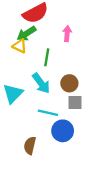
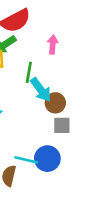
cyan arrow: (41, 83) -> (41, 90), moved
cyan line: (48, 113) -> (26, 160), moved

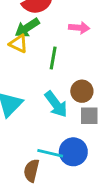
pink arrow: (53, 45) -> (79, 28), turned 90
cyan arrow: (41, 90) -> (56, 104), moved

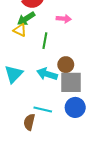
cyan arrow: (56, 104) -> (47, 74), turned 144
gray square: (89, 116) -> (71, 82), size x1.6
blue circle: (73, 152) -> (75, 107), moved

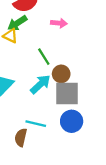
green line: (45, 41) -> (44, 57), moved, turned -42
cyan arrow: (47, 74) -> (40, 84), turned 120

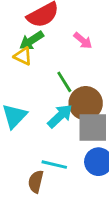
pink arrow: (59, 23) -> (83, 41), turned 35
brown circle: (61, 74) -> (86, 103), size x1.5

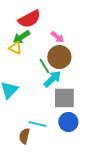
brown circle: (86, 103) -> (59, 57), moved
cyan arrow: (60, 116) -> (52, 79), moved

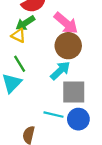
pink arrow: (57, 37) -> (66, 23), size x1.6
green line: (44, 66) -> (20, 64), moved
cyan line: (37, 124) -> (54, 115), moved

